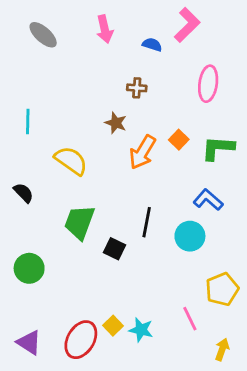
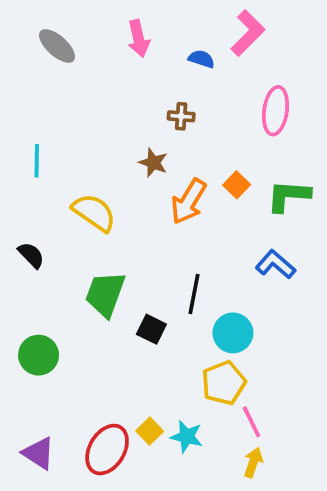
cyan circle: (190, 236) -> (233, 333), moved
yellow pentagon: (222, 289) -> (224, 383), moved
yellow arrow: (222, 349) -> (253, 462), moved

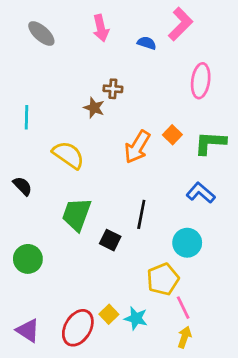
brown cross: (181, 116) -> (113, 89), moved
brown star: (153, 163) -> (94, 108), moved
cyan circle: (233, 333) -> (187, 243), moved

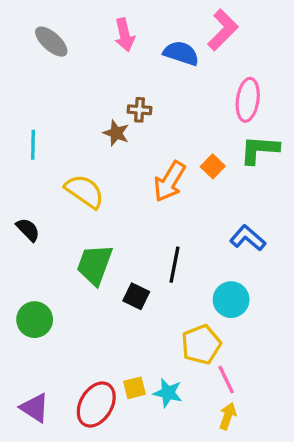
blue semicircle: (147, 43) -> (181, 53), size x1.5
green L-shape: (210, 143) -> (259, 150), moved
yellow square: (109, 314) -> (135, 388), turned 30

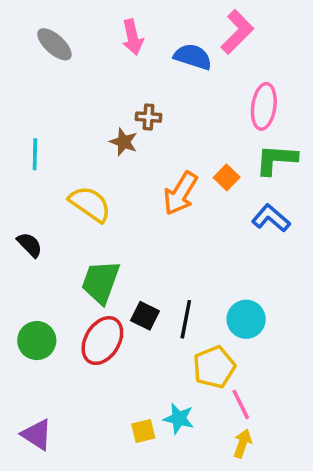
blue L-shape: (248, 238) -> (271, 218), moved
black line: (174, 265) -> (186, 319), moved
yellow square: (135, 388) -> (143, 431), moved
red ellipse: (96, 404) -> (102, 341), moved

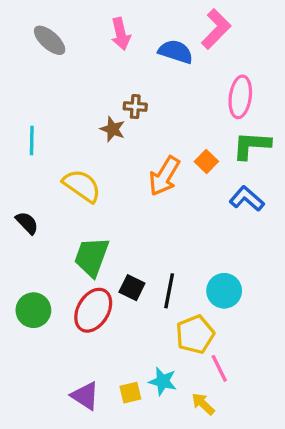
purple triangle: (37, 435) -> (85, 396), moved
yellow arrow: (243, 443) -> (203, 404), moved, turned -65

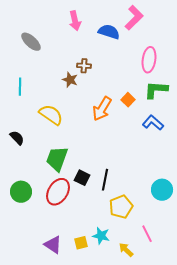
gray ellipse: (50, 40) -> (31, 42), moved
cyan circle: (224, 291) -> (162, 190), moved
pink line: (219, 368) -> (147, 234), moved

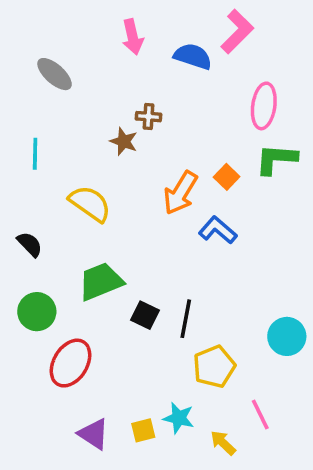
blue L-shape: (153, 123) -> (218, 230), moved
green trapezoid: (57, 159) -> (101, 281), turned 48
green circle: (21, 192) -> (37, 312), moved
red ellipse: (58, 192) -> (71, 363), moved

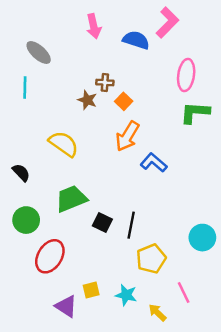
cyan line: (35, 154) -> (25, 88), moved
orange square: (227, 177) -> (124, 101), moved
yellow square: (143, 430) -> (91, 290), moved

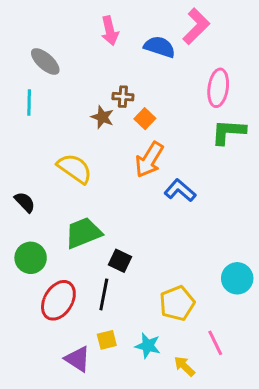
black line: (131, 225) -> (104, 294), moved

